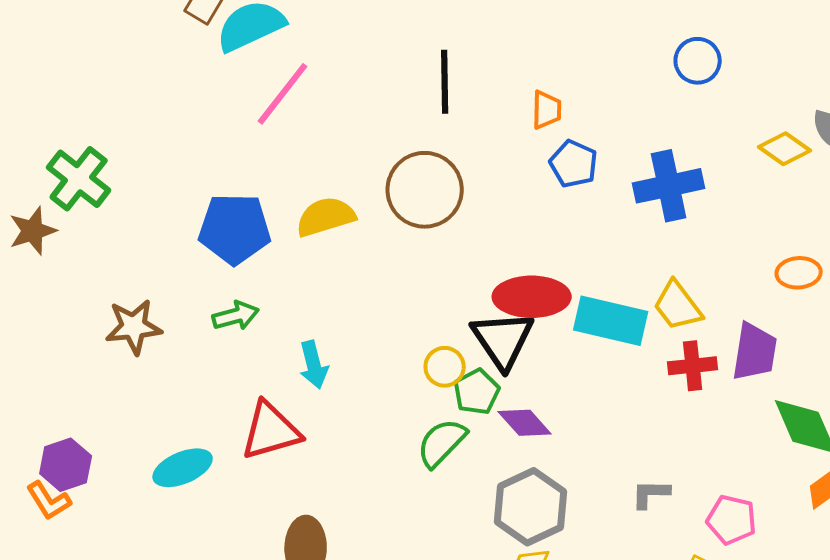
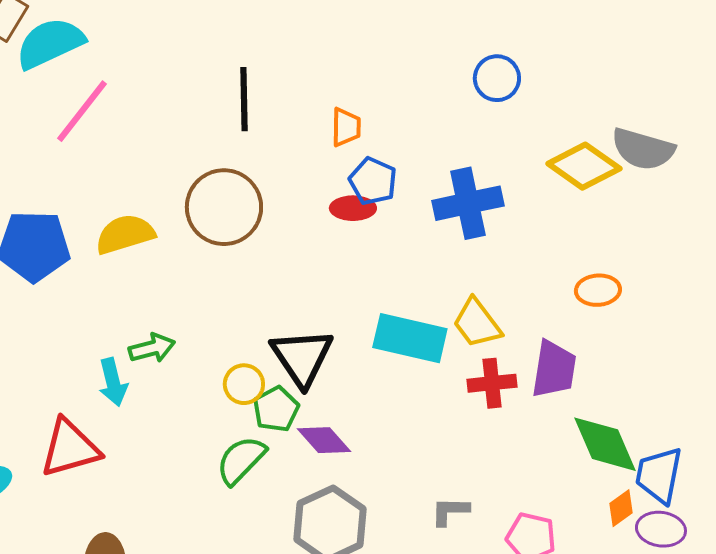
yellow diamond: (785, 149) -> (584, 166), size x1.4
red ellipse: (532, 297) -> (353, 208), moved, size x0.6
green arrow: (236, 316) -> (152, 348), moved

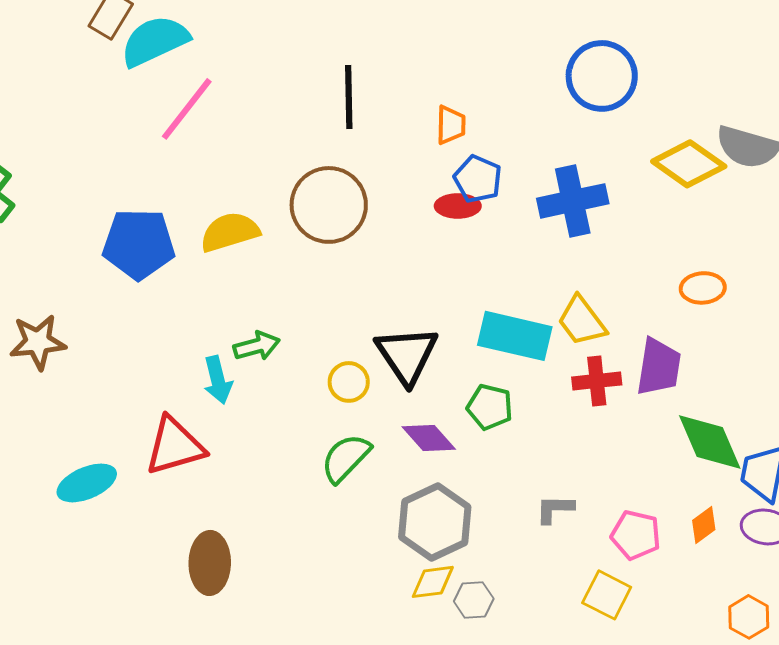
blue circle: (497, 78) -> (602, 76), size x1.5
green pentagon: (276, 409) -> (490, 407), moved, turned -30
orange diamond: (621, 508) -> (704, 525), moved

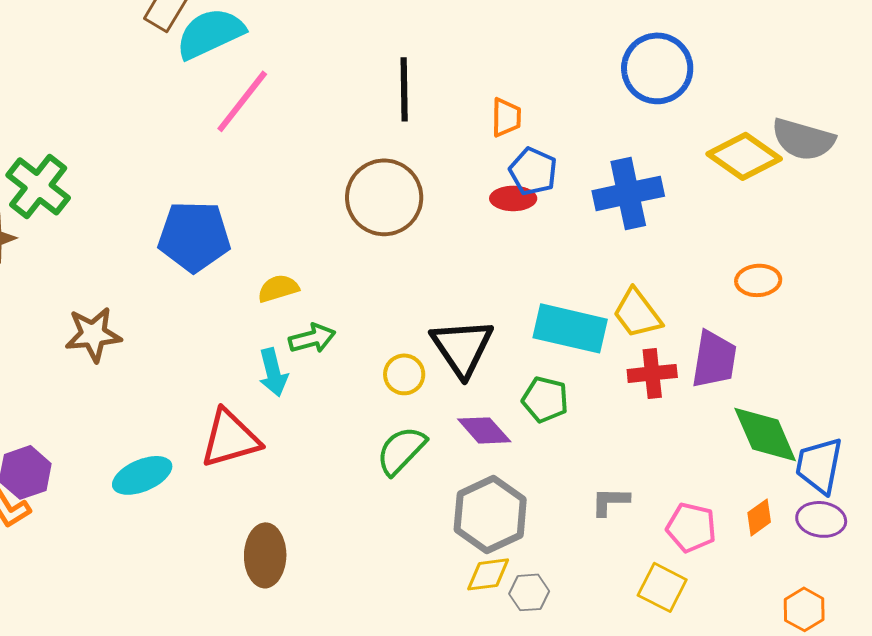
yellow semicircle: (230, 232) -> (278, 288), moved, size x0.7

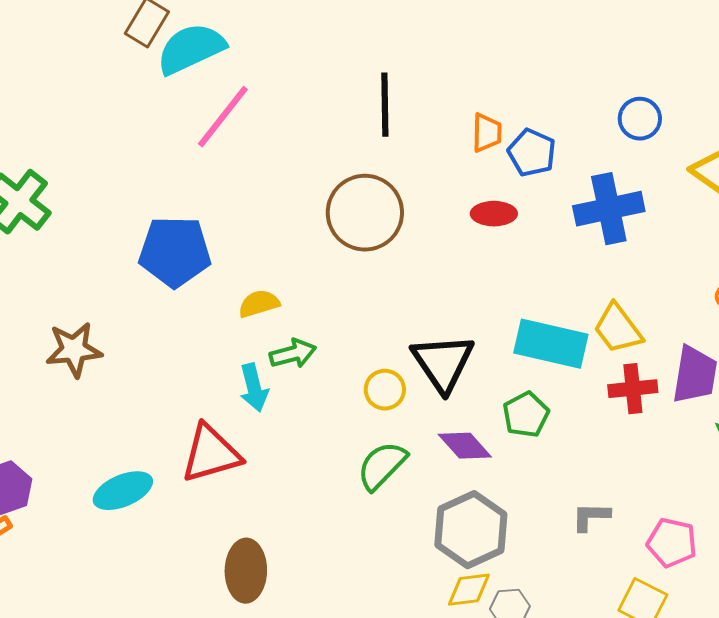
blue circle: (657, 68) -> (640, 119), moved, size x0.6
blue pentagon: (533, 171) -> (532, 153), moved
green pentagon: (545, 399) -> (526, 415), turned 30

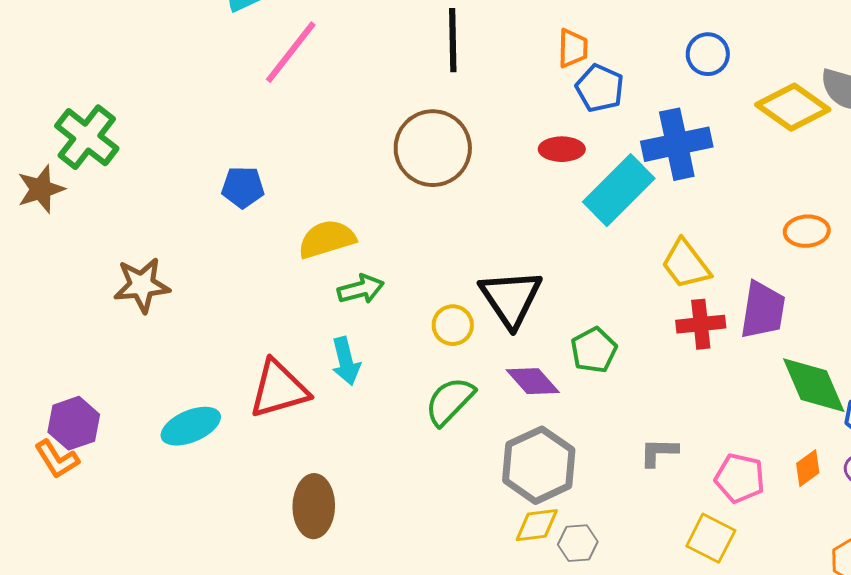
orange trapezoid: (487, 133) -> (573, 48), moved
blue pentagon: (175, 252) -> (243, 187), size x0.6
yellow semicircle: (259, 304) -> (327, 239), size x1.4
cyan rectangle: (551, 344) -> (619, 190), moved, turned -58
cyan arrow: (254, 388) -> (346, 361), moved

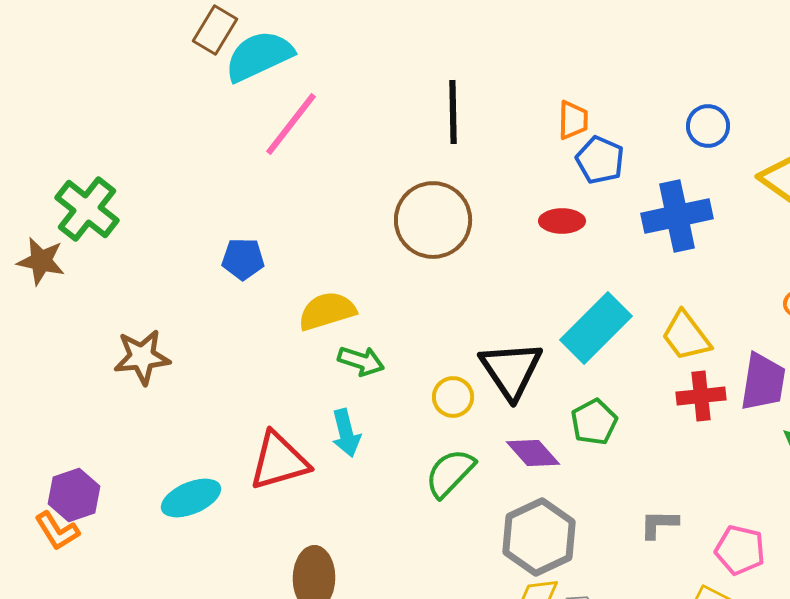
brown star: (41, 189) -> (41, 261), turned 30
cyan rectangle: (619, 190) -> (596, 328), moved
green arrow: (361, 289) -> (361, 361), turned 33

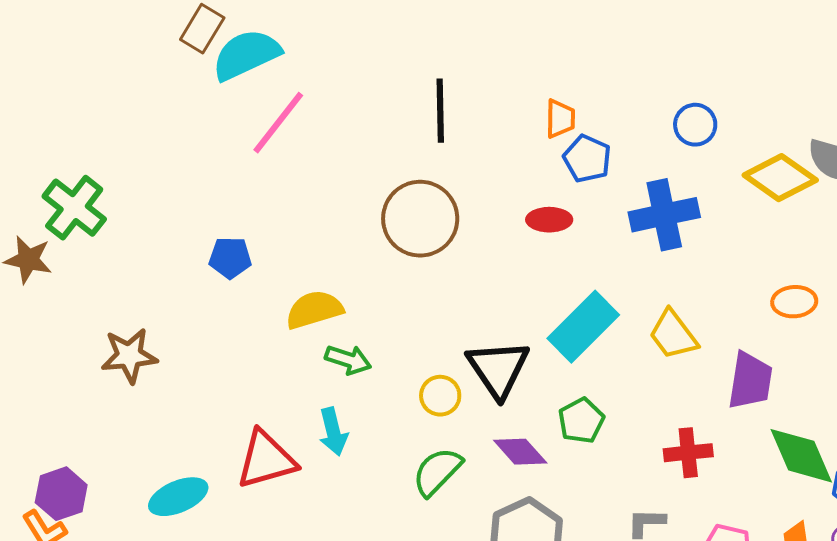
red cross: (701, 396) -> (688, 453), moved

